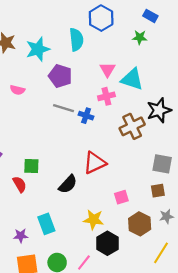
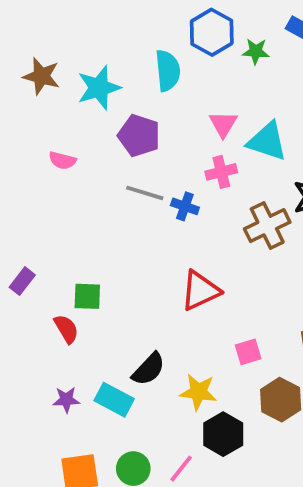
green star: (140, 37) -> (256, 51), moved
black semicircle: (68, 184) -> (149, 369), moved
cyan rectangle: (46, 224) -> (114, 400), turned -42
purple star: (21, 236) -> (66, 400), moved

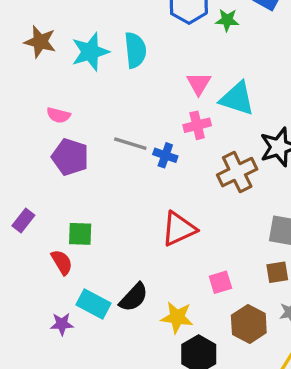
cyan semicircle: (168, 71) -> (135, 50), moved
purple pentagon: (139, 136) -> (70, 157), moved
cyan rectangle: (114, 400) -> (94, 304), moved

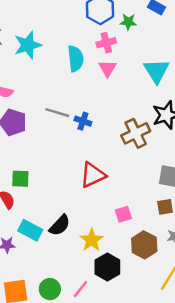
cyan semicircle: (135, 50) -> (76, 59), moved
cyan triangle: (237, 99) -> (156, 71), moved, turned 40
pink cross: (197, 125) -> (106, 43), moved
yellow star: (177, 317) -> (92, 240), turned 30

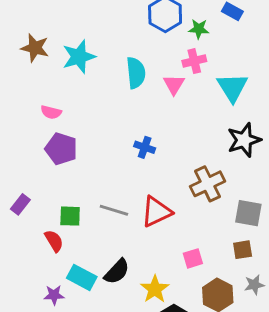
pink cross: (106, 43) -> (194, 61), moved
gray line: (57, 113) -> (114, 210), moved
brown cross: (136, 133) -> (207, 184), moved

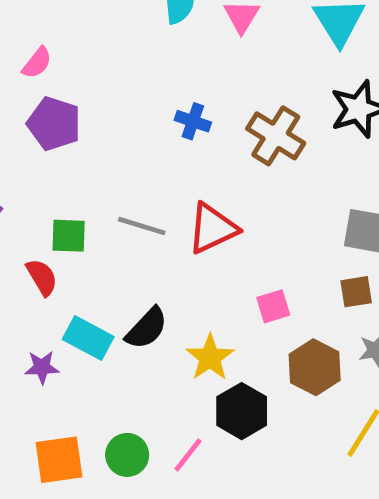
pink semicircle: (51, 112) -> (37, 63), turned -66
brown cross: (207, 184) -> (276, 136), moved, turned -32

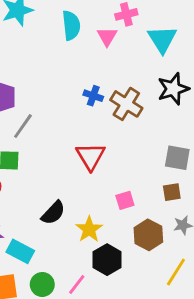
blue cross: (193, 121) -> (93, 96), moved
gray line: (142, 226) -> (23, 126), moved, turned -72
red triangle: (212, 228) -> (90, 156), turned -36
cyan rectangle: (88, 338) -> (20, 251), moved

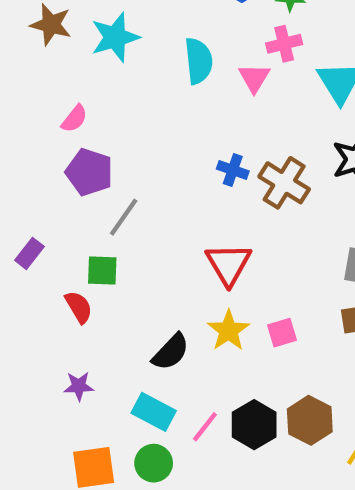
yellow star: (89, 229) -> (228, 330), moved
brown hexagon: (148, 235) -> (310, 420), moved
cyan rectangle: (20, 251) -> (154, 412), moved
pink line: (77, 284) -> (205, 427), moved

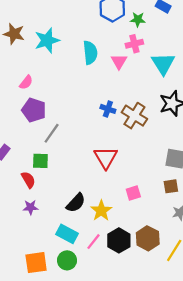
yellow star: (228, 330) -> (101, 211), moved
purple star: (79, 386) -> (31, 207), moved

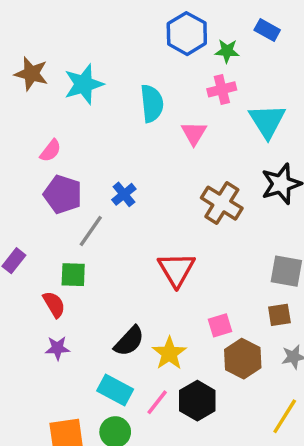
pink triangle: (119, 61) -> (194, 133), moved
blue cross: (108, 109) -> (124, 194), moved, turned 32
brown hexagon: (148, 238) -> (243, 359), moved

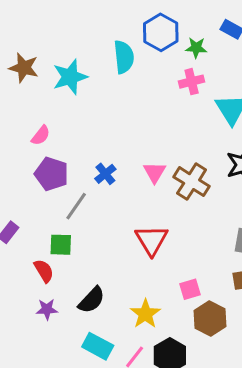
cyan semicircle: (152, 103) -> (124, 57), moved
pink triangle: (194, 133) -> (155, 172), moved
black semicircle: (129, 341) -> (92, 300), moved

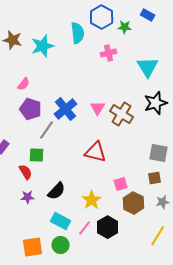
pink cross: (192, 82) -> (109, 53), moved
blue cross: (105, 174) -> (66, 109), size x1.6
red triangle: (152, 240) -> (96, 152), turned -45

